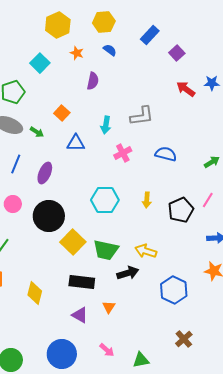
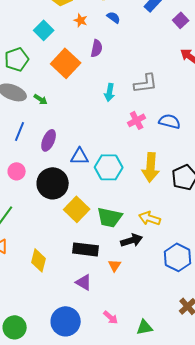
orange square: (62, 113) -> (66, 63), moved, size x1.8
blue triangle: (76, 143) -> (80, 156), moved
pink cross: (123, 153) -> (137, 120), moved
yellow arrow: (147, 200) -> (151, 167), size x1.8
orange triangle: (109, 307) -> (115, 265), moved

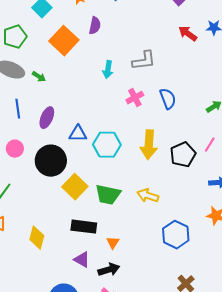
blue semicircle: (170, 121) -> (168, 99), turned 55
blue line: (20, 131) -> (18, 109), turned -30
black arrow: (132, 240) -> (109, 270), moved

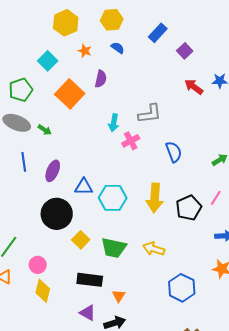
pink cross: (135, 98) -> (131, 141), moved
pink circle: (15, 149) -> (38, 265), moved
yellow square: (75, 187) -> (81, 240), size x0.7

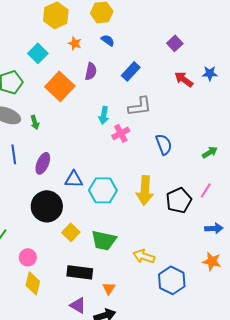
blue rectangle: (158, 33) -> (131, 71), moved
green arrow: (45, 130) -> (35, 122), turned 40
yellow arrow: (154, 249) -> (144, 256), moved

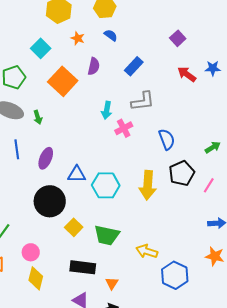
black pentagon: (179, 200) -> (182, 173), moved

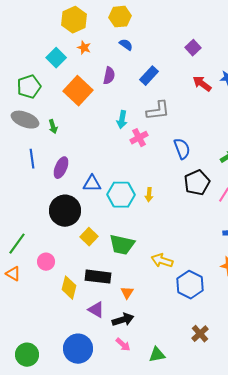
orange star: (78, 38) -> (84, 48), moved
yellow arrow: (148, 185) -> (149, 195), moved, size x0.5
yellow diamond: (36, 278) -> (69, 288), moved

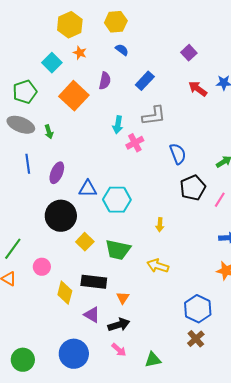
yellow arrow: (149, 195) -> (160, 225), moved
blue hexagon: (190, 285) -> (198, 309), moved

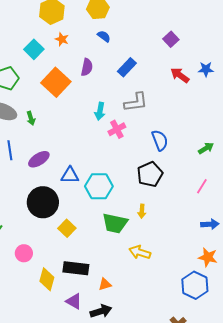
purple ellipse: (57, 173) -> (39, 159), turned 35
black pentagon: (193, 188) -> (150, 174), moved
green trapezoid: (118, 250) -> (115, 223), moved
orange triangle: (123, 298) -> (105, 284), turned 40
blue hexagon: (198, 309) -> (195, 285), moved

